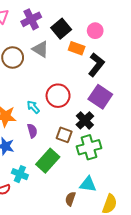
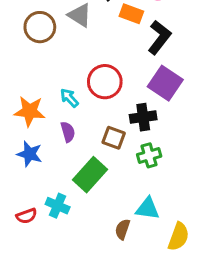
black cross: (85, 120) -> (143, 117), turned 36
green cross: (89, 147) -> (149, 155), size x0.7
cyan cross: (20, 174) -> (58, 206), moved

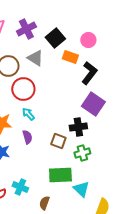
red circle: (105, 82) -> (23, 89), moved
green rectangle: (90, 175) -> (60, 175), moved, turned 45
cyan triangle: (148, 209) -> (81, 189), turned 36
brown semicircle: (122, 229) -> (44, 203), moved

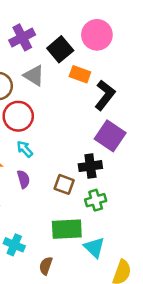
pink circle: (88, 40) -> (97, 35), moved, size x1.5

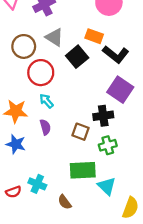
black square: (60, 49) -> (77, 57), moved
black L-shape: (105, 95) -> (116, 54), turned 90
brown semicircle: (46, 266) -> (65, 202), turned -56

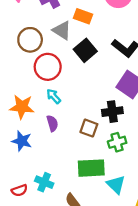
orange rectangle: (94, 36) -> (83, 16), moved

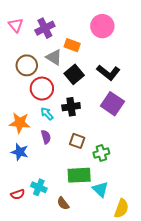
black cross: (112, 112) -> (71, 107), moved

